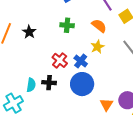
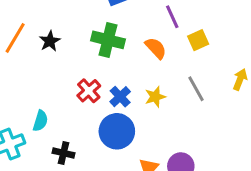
green cross: (67, 25) -> (108, 40), size x1.5
yellow star: (97, 47) -> (155, 97), moved
black cross: (49, 83) -> (63, 153), moved

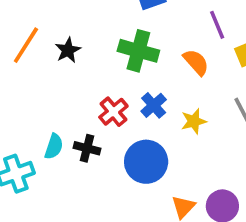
blue cross: (120, 97) -> (154, 105), moved
black cross: (63, 153) -> (87, 148), moved

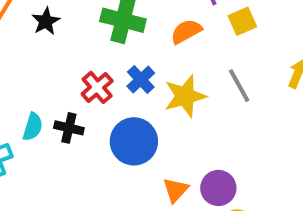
orange semicircle: (196, 62) -> (186, 31), turned -76
yellow star: (194, 121) -> (185, 96), size x1.5

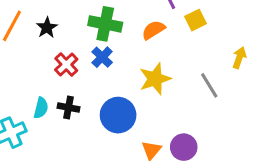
blue cross: (141, 80) -> (102, 57), moved
gray line: (239, 86) -> (209, 85), moved
red cross: (97, 87) -> (66, 65), moved

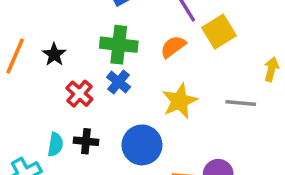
yellow square: (195, 20) -> (219, 32), size x1.4
gray line: (209, 85) -> (241, 103), turned -48

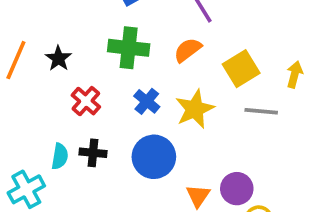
yellow square: (219, 32) -> (241, 69), moved
blue cross: (119, 82) -> (147, 101), moved

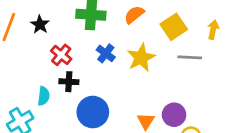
black cross: (93, 153) -> (69, 82), moved
blue circle: (154, 157) -> (93, 112), moved

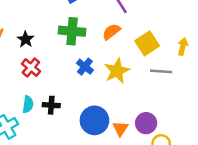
red cross: (61, 55) -> (31, 67), moved
black cross: (69, 82) -> (51, 105), moved
blue circle: (93, 112) -> (94, 120), moved

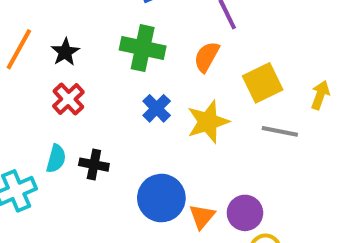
orange semicircle: (111, 32) -> (207, 57), turned -30

